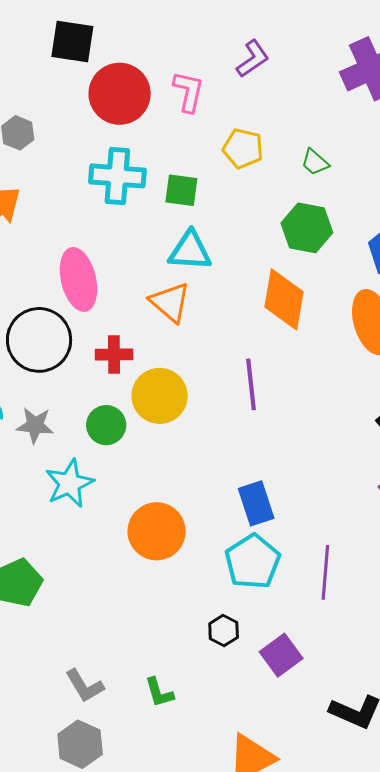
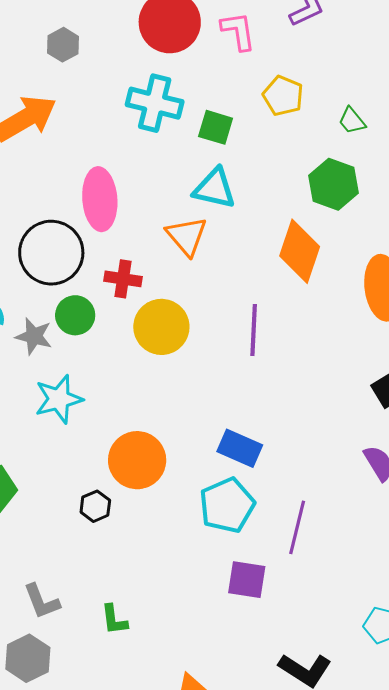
pink L-shape: (189, 92) -> (238, 31), turned -30
green circle: (106, 425) -> (75, 315), moved
blue rectangle: (256, 503) -> (240, 448), turned -57
black hexagon: (224, 630) -> (95, 506), moved
purple square: (281, 655) -> (247, 580), moved, turned 36

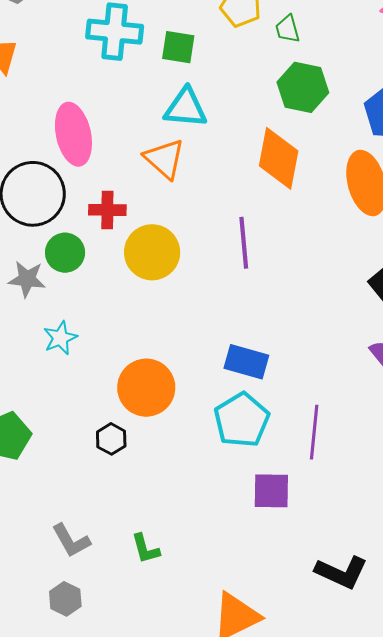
green trapezoid: (352, 121) -> (288, 29), moved, turned 32
cyan star: (59, 399) -> (60, 338), size x0.7
gray hexagon: (28, 658) -> (65, 599), size x0.7

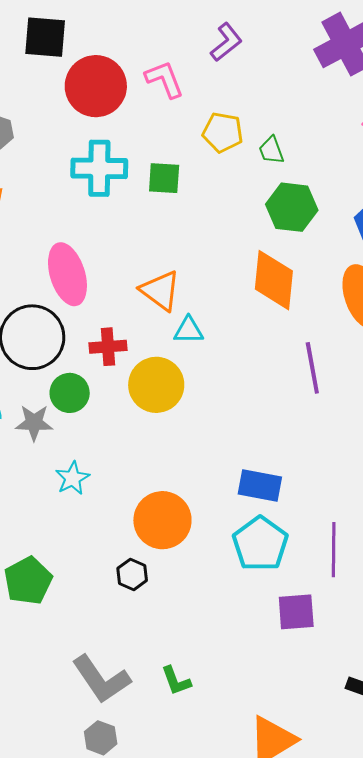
cyan triangle: (186, 108) -> (189, 330), moved, size x0.7
purple line: (244, 243) -> (312, 368), moved
gray L-shape: (71, 541) -> (101, 679), size x1.5

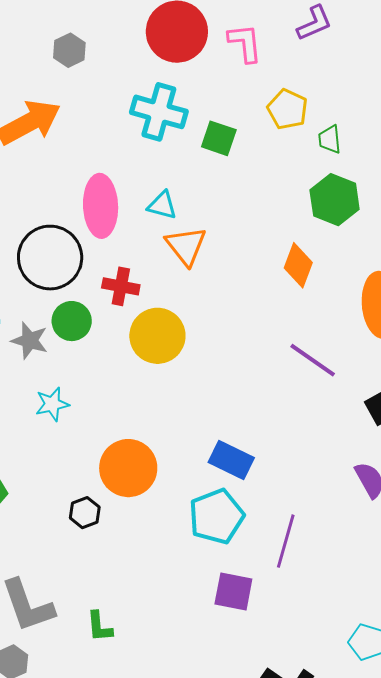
orange diamond: (274, 280) -> (298, 265), size x0.7
cyan triangle: (189, 330) -> (162, 205), moved
purple line: (312, 368) -> (313, 360), turned -60

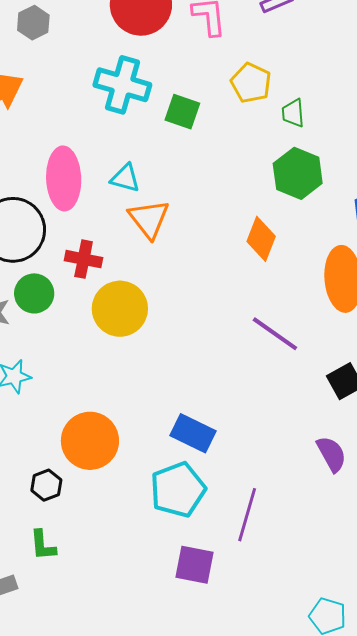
green L-shape: (99, 627) -> (43, 545), moved

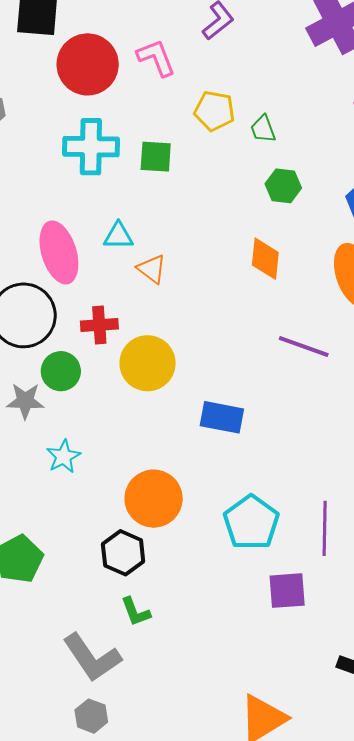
green hexagon: (298, 173) -> (283, 186), size x0.7
orange triangle: (149, 219) -> (152, 269), size x0.7
blue rectangle: (193, 433) -> (222, 417), moved
black hexagon: (46, 485) -> (123, 553), size x1.4

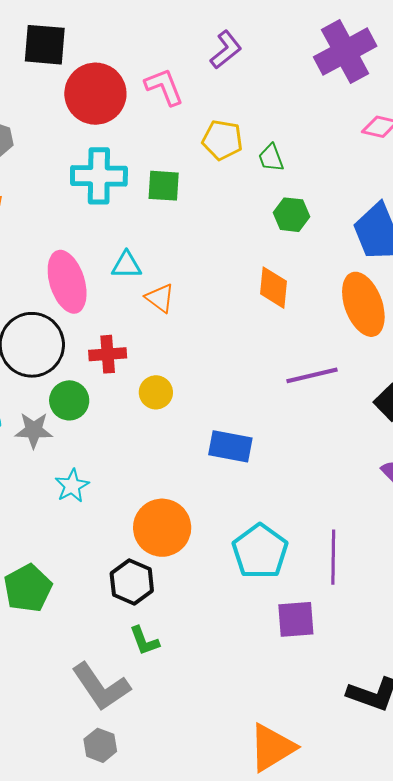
purple line: (304, 347) -> (312, 375), turned -33
yellow circle: (148, 363) -> (156, 392), size x0.6

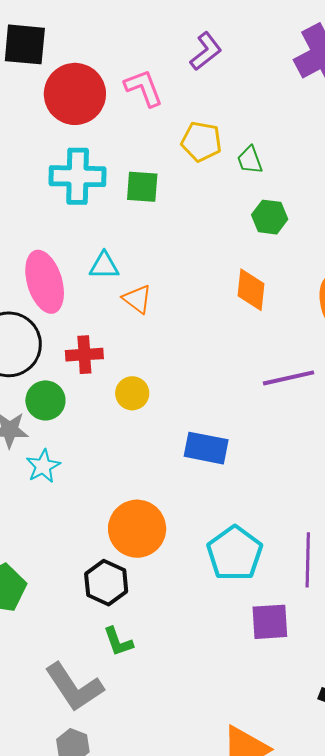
cyan star: (72, 486) -> (43, 466), moved

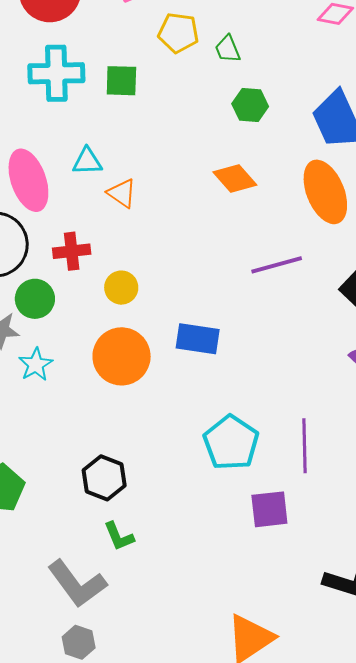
orange diamond: (251, 290) -> (235, 179), turned -45
orange circle: (137, 529) -> (122, 356), moved

